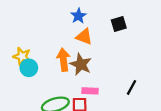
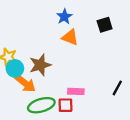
orange arrow: (63, 60) -> (25, 83), moved, turned 135
brown star: (81, 64) -> (40, 65), moved, turned 30

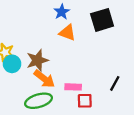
black square: (105, 25) -> (102, 20), size x1.5
orange arrow: (25, 83) -> (44, 79), moved
red square: (65, 105) -> (85, 101), moved

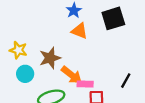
cyan circle: (12, 64) -> (25, 74), moved
orange arrow: (44, 79) -> (72, 75), moved

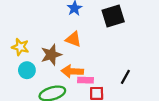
orange triangle: (79, 31) -> (73, 39), moved
orange arrow: (72, 75) -> (72, 71), turned 145

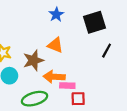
black line: (125, 77) -> (107, 51), moved

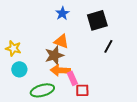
brown star: (33, 60) -> (54, 55), moved
pink rectangle: (67, 86) -> (72, 78), turned 64

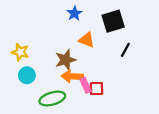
orange triangle: (61, 41) -> (87, 40), moved
red square: (82, 90) -> (97, 89), moved

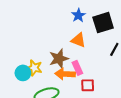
blue star: (74, 13) -> (78, 15), moved
yellow star: (20, 52) -> (34, 68), moved
pink rectangle: (85, 85) -> (77, 68), moved

